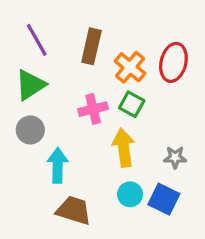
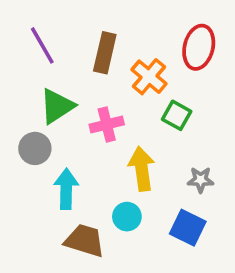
red ellipse: (173, 62) -> (199, 47), moved
green triangle: (30, 85) -> (57, 106), moved
green square: (132, 104) -> (177, 115), moved
cyan circle: (130, 194) -> (127, 217), moved

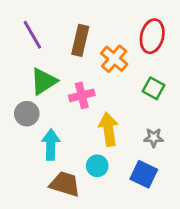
green square: (177, 115) -> (154, 88), moved

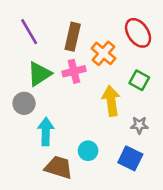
red ellipse: (152, 36) -> (138, 33), turned -48
pink cross: (82, 95) -> (74, 71), moved
yellow arrow: (108, 129) -> (111, 101), moved

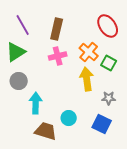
orange cross: (103, 53) -> (89, 52), moved
green triangle: (39, 74) -> (16, 52), moved

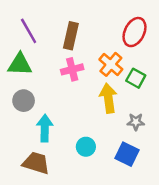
red ellipse: (108, 26) -> (135, 32), turned 60
green triangle: (16, 52) -> (20, 64), turned 35
brown trapezoid: (46, 131) -> (36, 163), moved

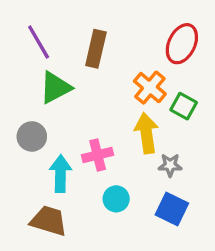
green triangle: (20, 64) -> (55, 88), moved, turned -30
pink cross: (72, 69) -> (98, 155), moved
gray star: (136, 122) -> (170, 165), moved

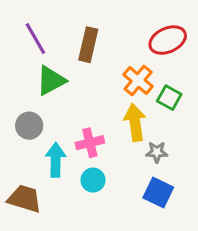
red ellipse: (182, 44) -> (168, 40), turned 39
cyan circle: (116, 199) -> (93, 180), moved
brown trapezoid: (49, 221) -> (25, 199), moved

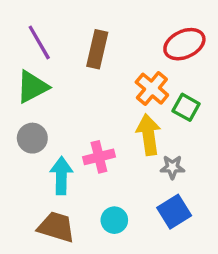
green triangle: (51, 80) -> (32, 87), moved
cyan circle: (93, 180) -> (114, 220), moved
blue square: (158, 193) -> (174, 212), turned 32
brown trapezoid: (25, 199) -> (56, 227), moved

